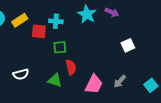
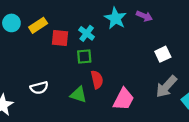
cyan cross: (56, 21) -> (87, 33), moved, turned 32
gray arrow: (120, 81) -> (166, 87), moved, size x1.5

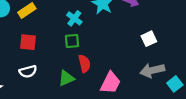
red square: (60, 38) -> (28, 42), moved
gray arrow: (166, 87) -> (152, 70), turned 35
green triangle: (78, 95) -> (66, 78), turned -42

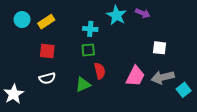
cyan cross: (74, 18) -> (90, 29), turned -32
white square: (149, 39) -> (159, 48), turned 32
pink trapezoid: (110, 83) -> (135, 76), moved

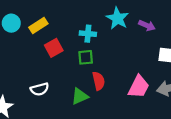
purple arrow: (143, 13) -> (147, 25), moved
red square: (47, 51) -> (54, 48), moved, turned -35

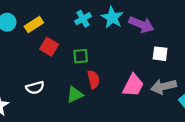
purple arrow: (147, 25) -> (141, 25), size x1.5
cyan cross: (88, 34) -> (83, 19), moved, turned -35
red square: (54, 48) -> (49, 47), turned -30

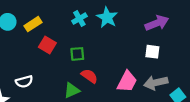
purple arrow: (141, 25) -> (157, 23), moved, turned -45
red semicircle: (93, 79) -> (89, 76), turned -42
white semicircle: (35, 88) -> (24, 82), moved

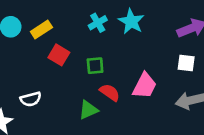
pink trapezoid: (127, 82) -> (145, 86), moved

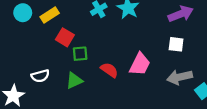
green square: (95, 66) -> (80, 54), moved
green triangle: (88, 110) -> (74, 81), moved

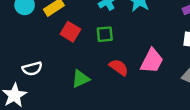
green square: (80, 54) -> (105, 34), moved
white semicircle: (40, 76) -> (32, 69), moved

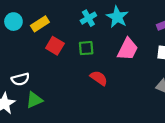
pink trapezoid: (152, 61) -> (128, 49), moved
green triangle: (81, 79) -> (34, 100), moved

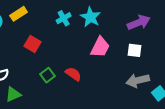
yellow rectangle: (40, 24) -> (19, 14), moved
green square: (86, 48) -> (48, 75), moved, turned -32

